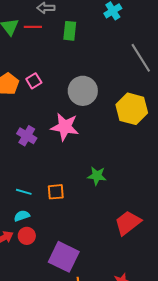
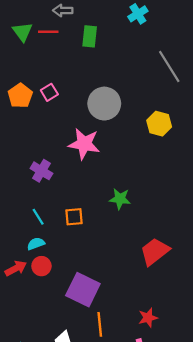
yellow hexagon: (132, 109) -> (159, 124), size x0.7
purple cross: (27, 136) -> (41, 171), moved
cyan line: (24, 192) -> (38, 217), turned 42

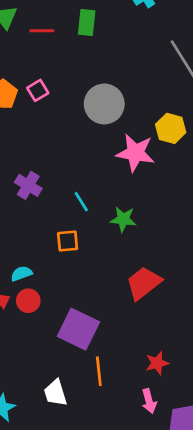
red line: (48, 32) -> (42, 31), moved
pink star: (84, 144) -> (135, 153), moved
cyan line: (38, 217) -> (81, 202), moved
red trapezoid: (155, 252) -> (144, 283), moved

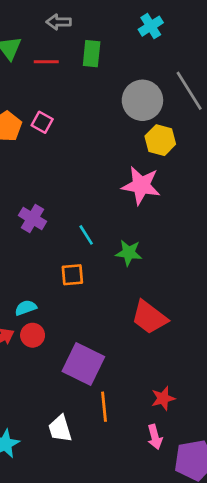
pink square: (38, 90) -> (42, 122), turned -30
gray circle: (104, 104) -> (142, 100), moved
yellow hexagon: (171, 128) -> (160, 140), moved
red trapezoid: (144, 283) -> (149, 317), turned -105

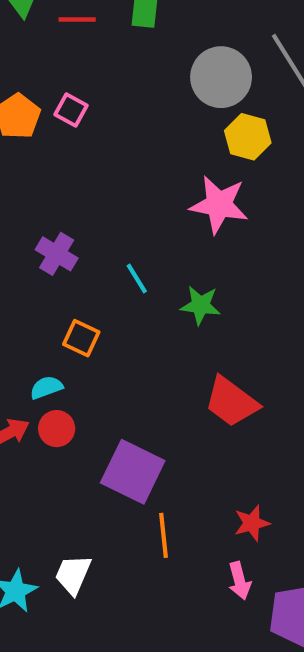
orange square: (72, 275) -> (81, 338), moved, turned 30
white trapezoid: (60, 429) -> (73, 574), moved, turned 40

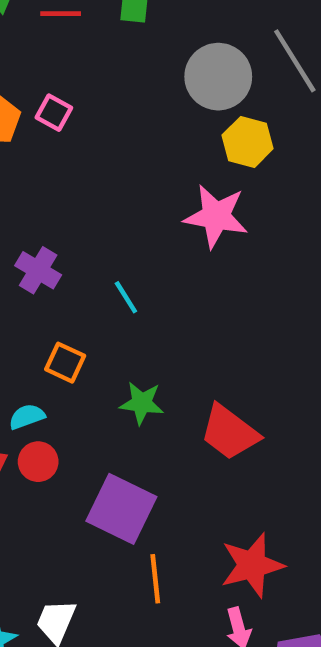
green star: (200, 305) -> (142, 403), moved
red star: (252, 523) -> (252, 565), size x1.6

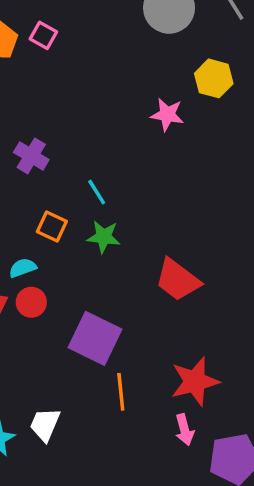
yellow hexagon: (248, 142) -> (214, 78), moved
pink star: (216, 216) -> (167, 115), size x0.7
cyan line: (126, 297) -> (97, 192), moved
green star: (142, 403) -> (104, 237), moved

